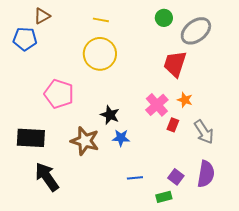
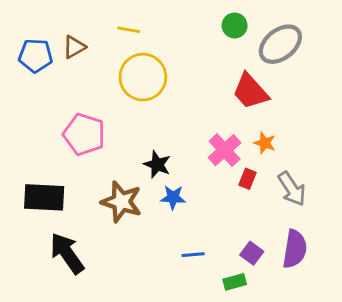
brown triangle: (42, 16) -> (74, 47), moved
yellow line: (101, 20) -> (129, 30), moved
red trapezoid: (175, 64) -> (250, 91), turned -60

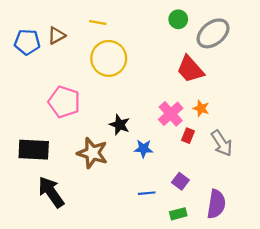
blue star: (173, 197) -> (143, 149), moved
purple semicircle: (295, 249) -> (216, 204), moved
purple square: (252, 253) -> (180, 181), moved

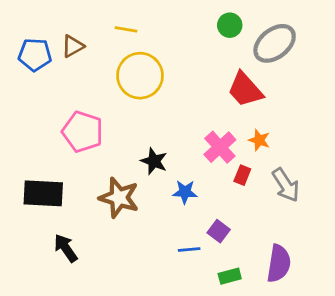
purple square: (180, 181) -> (219, 231), moved
black arrow: (51, 192) -> (66, 248), size x0.7

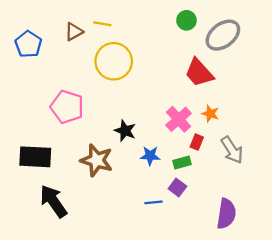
brown triangle: (73, 46) -> (74, 32), moved
blue pentagon: (35, 55) -> (28, 44), turned 30
black arrow: (66, 248) -> (53, 201), size x1.4
green rectangle: (230, 276) -> (182, 163), moved

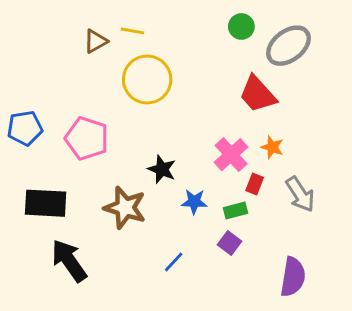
blue pentagon: (28, 44) -> (25, 128), moved, turned 30
blue line: (154, 202) -> (174, 262), moved, turned -42

